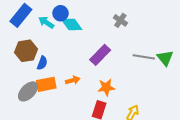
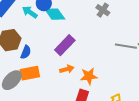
purple rectangle: (100, 55) -> (65, 45), moved
orange arrow: (73, 80) -> (67, 69), moved

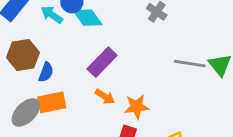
orange arrow: (67, 69) -> (105, 97), turned 48

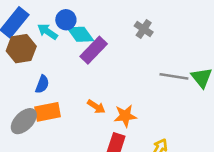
brown hexagon: (23, 55) -> (21, 49), moved
purple rectangle: (102, 62) -> (94, 50), moved

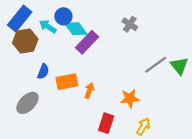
gray line: (174, 76) -> (156, 65), turned -45
orange arrow: (96, 107) -> (89, 91), turned -104
orange rectangle: (48, 112) -> (67, 82), moved
orange star: (125, 116) -> (130, 98), moved

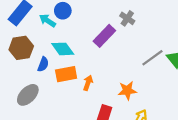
cyan diamond: (76, 29) -> (63, 49), moved
brown hexagon: (25, 41) -> (21, 48), moved
purple rectangle: (87, 42) -> (104, 36), moved

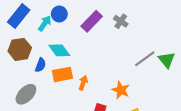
cyan arrow: (47, 21) -> (45, 23), turned 91
purple rectangle: (104, 36) -> (92, 21), moved
orange star: (127, 91) -> (121, 90), turned 30

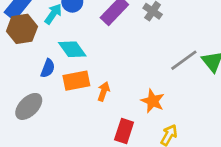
brown hexagon: (20, 49) -> (22, 29), moved

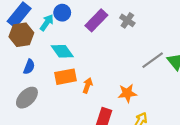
blue semicircle: (48, 68) -> (29, 67), moved
orange star: (153, 101) -> (127, 93), turned -30

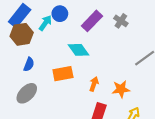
cyan diamond: (62, 51) -> (78, 50), moved
orange arrow: (88, 85) -> (94, 84), moved

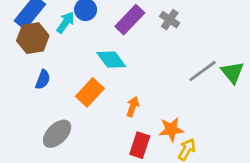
orange rectangle: (63, 74) -> (90, 92), turned -36
orange star: (121, 89) -> (171, 129), moved
gray ellipse: (27, 93) -> (57, 134), moved

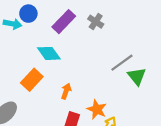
cyan arrow: (66, 22) -> (12, 24), turned 66
green triangle: (232, 72) -> (137, 76), moved
orange star: (171, 129) -> (97, 109), turned 30

